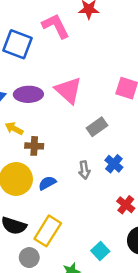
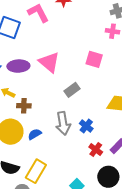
blue cross: (114, 164) -> (86, 126), moved
gray arrow: (84, 170) -> (63, 123), size x1.6

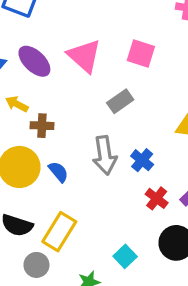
pink square: (94, 59) -> (141, 54), moved
purple ellipse: (18, 66) -> (34, 61), turned 45
blue semicircle: (35, 134) -> (58, 172), turned 80

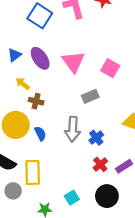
yellow rectangle: (59, 232) -> (33, 172), turned -45

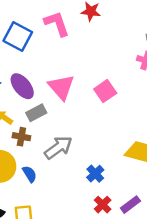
pink square: (110, 68) -> (105, 91), turned 30
gray rectangle: (90, 96) -> (36, 113), moved
gray arrow: (73, 129) -> (58, 148), moved, turned -125

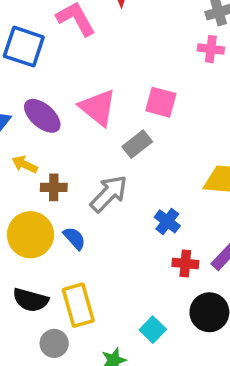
pink square: (105, 91) -> (161, 102), turned -30
gray rectangle: (36, 113) -> (137, 144), moved
red cross: (103, 205) -> (185, 263), turned -30

